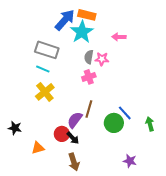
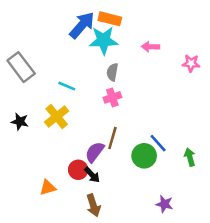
cyan star: (82, 32) -> (104, 40), turned 30
gray rectangle: (47, 50) -> (21, 67), moved, turned 35
pink star: (102, 59) -> (191, 63), moved
cyan line: (43, 69) -> (67, 86), moved
black star: (15, 128) -> (20, 122), moved

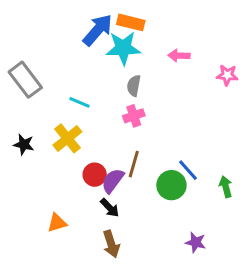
red circle: (78, 170) -> (95, 175), moved

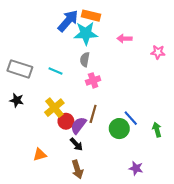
gray rectangle: (25, 80) -> (20, 69), moved, turned -35
gray semicircle: (134, 86) -> (85, 60), moved
yellow cross: (67, 138) -> (54, 108), moved

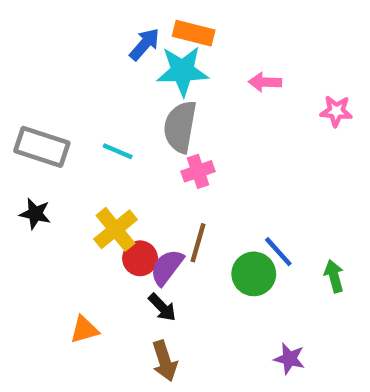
blue arrow: (68, 21) -> (144, 44), size x0.7
gray semicircle: (85, 60) -> (180, 127), size x1.6

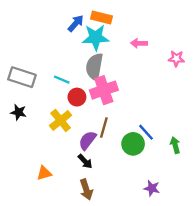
pink cross: (198, 171) -> (104, 90), size x1.6
red circle: (140, 258) -> (77, 97), moved

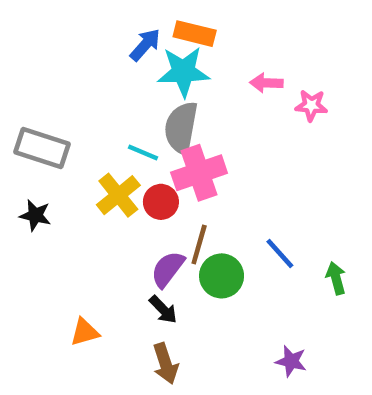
pink star: (176, 58) -> (311, 105), moved
cyan line: (62, 80) -> (143, 152), moved
red circle: (77, 97) -> (161, 202), moved
yellow cross: (61, 120) -> (118, 195), moved
green circle: (133, 144) -> (222, 276), moved

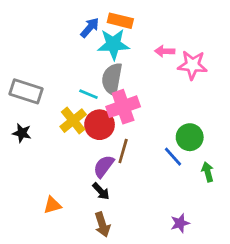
pink star: (311, 105) -> (192, 65), size x1.5
red circle: (161, 202) -> (100, 125), size x1.4
green circle: (222, 276) -> (190, 137), moved
purple star: (291, 361) -> (180, 223), turned -30

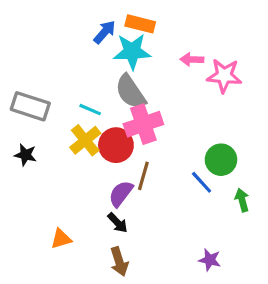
gray semicircle: (112, 79) -> (130, 92), turned -44
cyan line: (88, 94) -> (90, 110), moved
purple star: (180, 223) -> (210, 260), turned 30

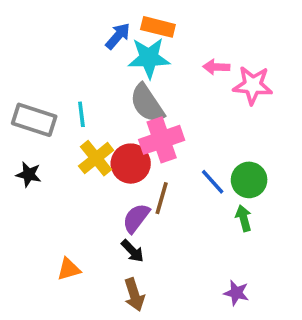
cyan line: (90, 110) -> (81, 114), moved, turned 60
blue line: (202, 182) -> (213, 182), moved
green arrow: (242, 200) -> (244, 218), moved

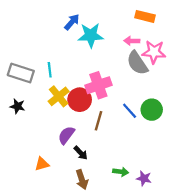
orange rectangle: (158, 27) -> (145, 16), moved
gray semicircle: (147, 103) -> (137, 63), moved
purple semicircle: (136, 218) -> (66, 135), moved
green arrow: (244, 218) -> (121, 172), moved, turned 112

